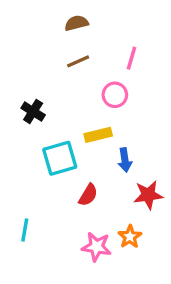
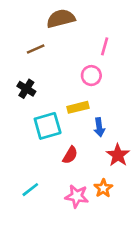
brown semicircle: (76, 23) -> (61, 18), size x1.5
brown line: (78, 61) -> (36, 49), moved
red star: (148, 195) -> (118, 155), turned -30
cyan line: (25, 230) -> (30, 190), moved, turned 42

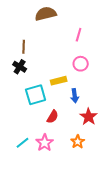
brown line: (36, 49) -> (24, 47), moved, turned -64
pink circle: (91, 76) -> (81, 64), moved
pink star: (77, 196) -> (45, 143), moved, turned 30

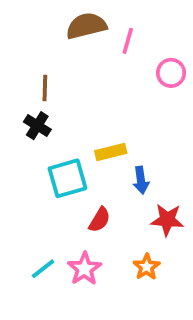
pink line: (79, 35) -> (128, 41), moved
pink circle: (81, 64) -> (171, 73), moved
red star: (89, 117) -> (167, 220), turned -30

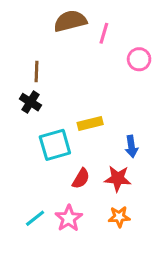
blue arrow: (141, 180) -> (131, 146), moved
red star: (167, 220) -> (118, 179), moved
orange star: (147, 267) -> (119, 217), turned 30

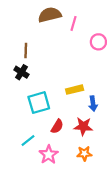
yellow rectangle: (90, 123) -> (75, 90), moved
cyan line: (35, 218) -> (28, 140), moved

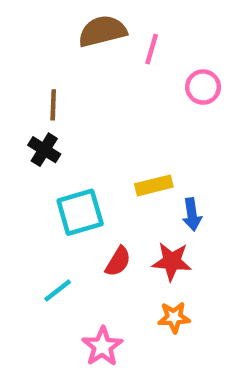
pink star: (49, 155) -> (102, 346), moved

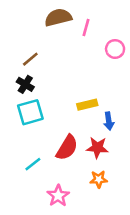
brown line: (53, 105) -> (30, 59), turned 48
cyan square: (80, 212) -> (30, 112), moved
red semicircle: (118, 261) -> (67, 148), size x1.5

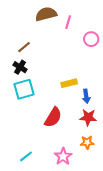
red star: (97, 148) -> (88, 117), moved
cyan line: (33, 164) -> (26, 156), moved
orange star: (99, 179) -> (87, 142), moved
pink star: (58, 196) -> (63, 156), moved

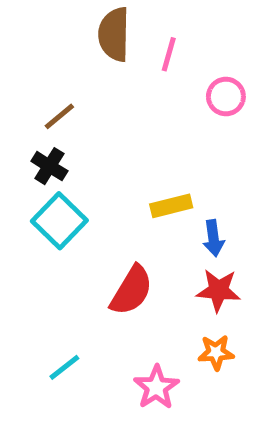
brown semicircle: (46, 14) -> (114, 34), turned -75
cyan square: (24, 89) -> (59, 221), turned -30
cyan line: (26, 156) -> (64, 367), moved

